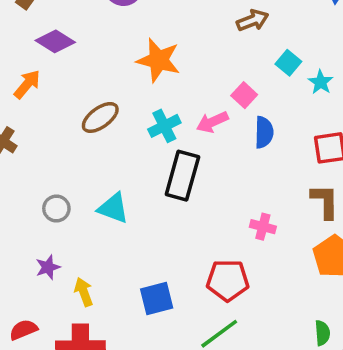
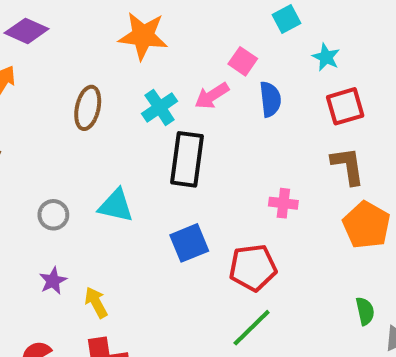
cyan square: (288, 63) -> (286, 19), turned 30
cyan star: (321, 82) -> (326, 57), moved
brown ellipse: (100, 117) -> (88, 108), turned -33
blue square: (157, 299) -> (189, 243), moved

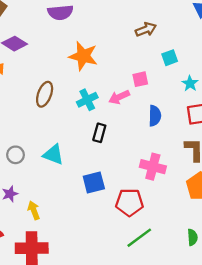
pink square: (243, 61) -> (140, 79), turned 35
blue semicircle: (270, 99) -> (155, 116), moved
black rectangle: (187, 159) -> (99, 133), size x0.6
pink cross: (283, 203) -> (153, 167), size x1.5
green line: (252, 328) -> (139, 238), moved

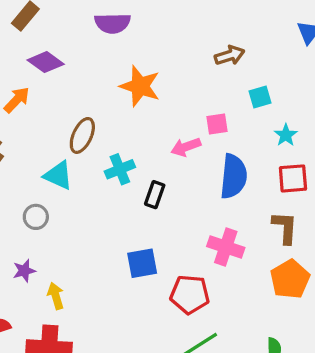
cyan cross: (87, 100) -> (120, 169), moved
blue semicircle: (155, 116) -> (234, 176), size x1.5
cyan triangle: (53, 154) -> (58, 175), moved

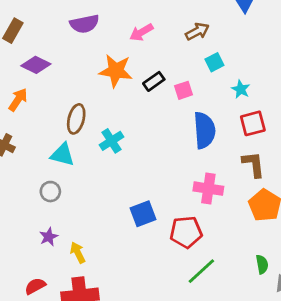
brown arrow: (230, 55) -> (197, 31), moved
pink arrow: (186, 147) -> (141, 32), moved
black rectangle: (155, 195) -> (154, 81), moved, turned 45

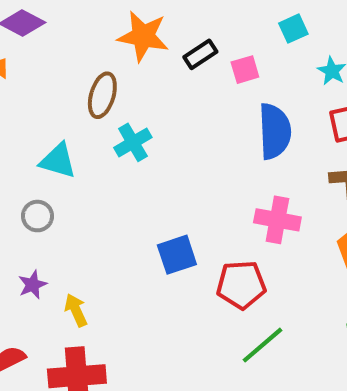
brown ellipse: (76, 119) -> (102, 95), moved

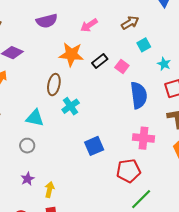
pink square: (245, 70) -> (122, 67), turned -32
blue square: (177, 255) -> (94, 146), moved
yellow arrow: (76, 310) -> (49, 190), turned 42

